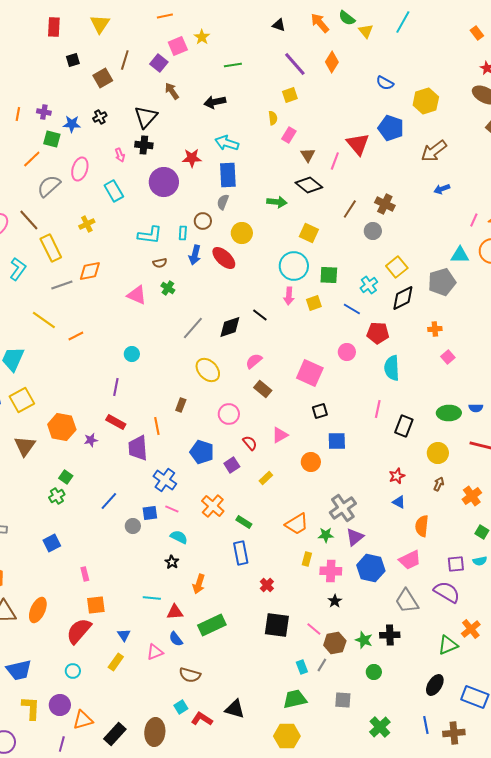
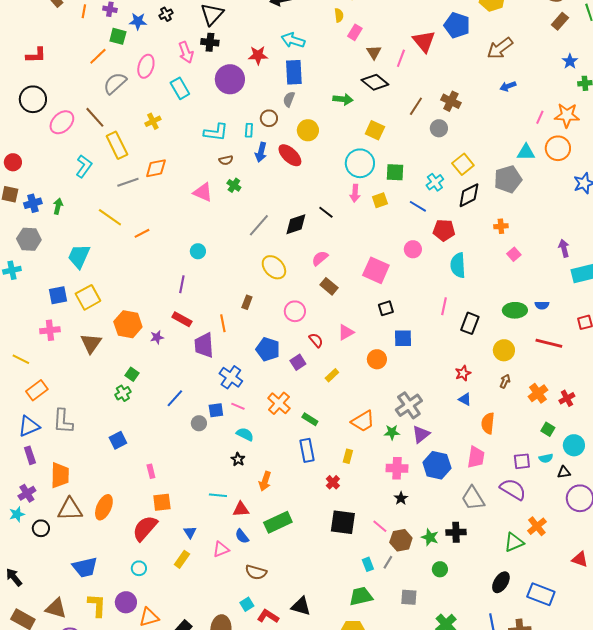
pink arrow: (120, 155) -> (186, 52), size x1.5
yellow rectangle: (307, 559) -> (348, 456), moved
pink trapezoid: (410, 560) -> (476, 457), turned -55

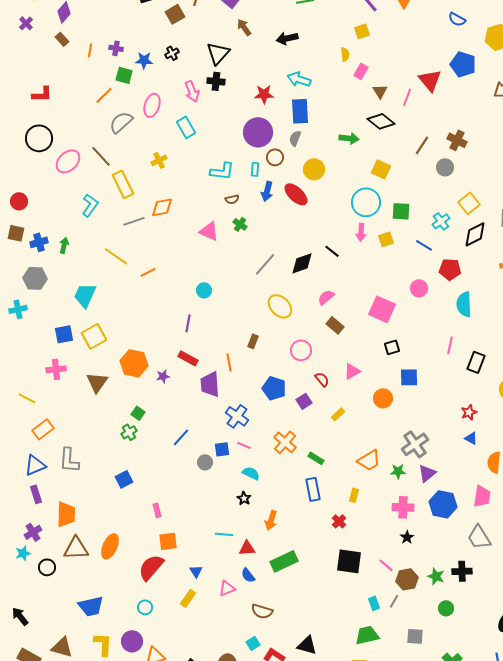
purple circle: (230, 79) -> (258, 132), moved

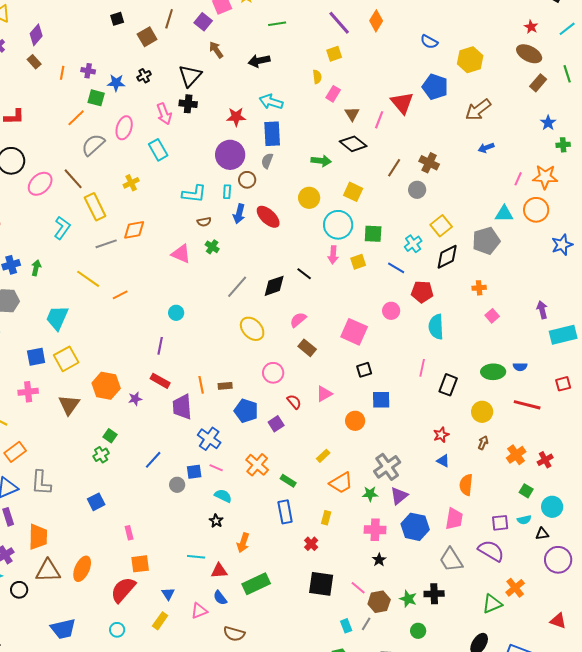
yellow circle: (314, 169) -> (309, 198), moved
brown rectangle: (253, 341) -> (225, 386), moved, turned 64
yellow rectangle: (338, 414) -> (323, 456), moved

